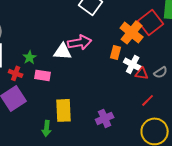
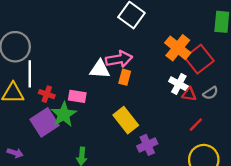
red square: (151, 22) -> (199, 59), moved
orange rectangle: (116, 52) -> (125, 77), moved
green star: (30, 57) -> (64, 114), moved, size x1.6
yellow rectangle: (64, 110) -> (126, 120), moved, turned -35

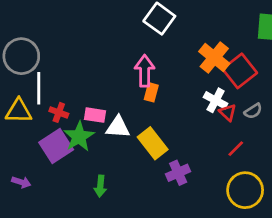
pink arrow: (119, 59) -> (145, 71), turned -80
white triangle: (100, 69) -> (118, 127), moved
red triangle: (189, 94) -> (228, 112), turned 35

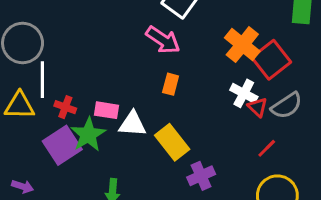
pink arrow: (145, 71) -> (163, 40), moved, turned 124
gray semicircle: (253, 111) -> (287, 106), size x1.5

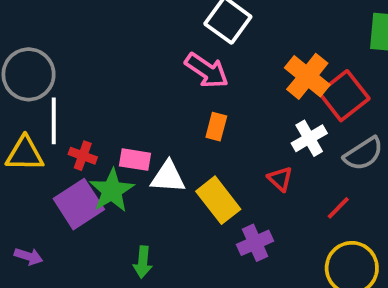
white cross: (244, 93) -> (309, 138), turned 32
red triangle: (258, 107) -> (280, 179), moved

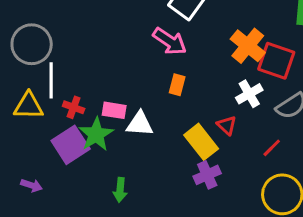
red square: (344, 96) -> (276, 61), turned -33
yellow rectangle: (218, 200) -> (201, 142), moved

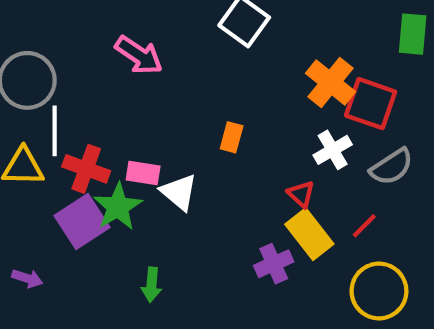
pink arrow: (170, 41) -> (139, 55), moved
red cross: (74, 107) -> (86, 169), size x1.5
white triangle: (140, 124) -> (179, 192), turned 36
yellow rectangle: (201, 142) -> (309, 234), moved

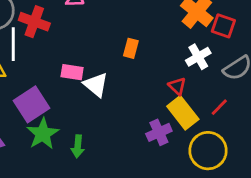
red square: (371, 104) -> (223, 26), size x0.7
red cross: (86, 169) -> (34, 22), moved
green star: (118, 207) -> (43, 134), moved
yellow circle: (379, 291) -> (208, 151), moved

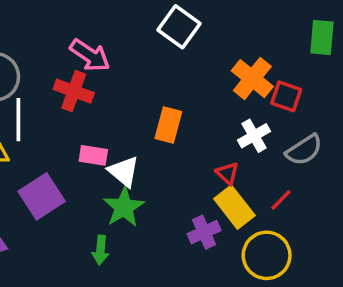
red cross: (34, 22) -> (74, 91), moved
orange rectangle: (131, 48) -> (168, 125), size x1.4
green star: (43, 134) -> (124, 207), moved

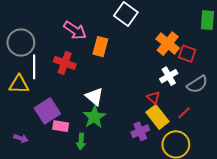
red cross: (74, 91) -> (65, 63), moved
orange rectangle: (168, 125) -> (100, 47), moved
pink rectangle: (93, 155) -> (61, 126), moved

